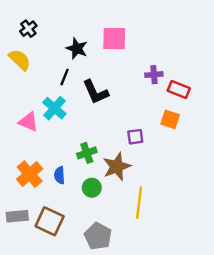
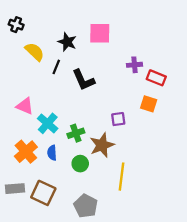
black cross: (28, 29) -> (16, 25), moved, turned -32
yellow semicircle: (20, 60) -> (35, 52), moved
cyan cross: (54, 108) -> (48, 123), moved

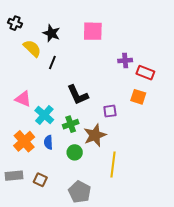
black star: (67, 42) -> (51, 33), moved
black L-shape: (83, 80) -> (78, 95), moved
brown square: (43, 193) -> (40, 180), size x0.6

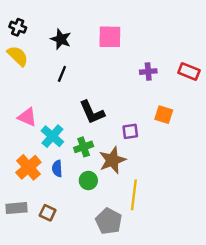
yellow semicircle: (32, 48) -> (18, 56), moved
red rectangle: (145, 73) -> (189, 72), moved
gray pentagon: (80, 192) -> (109, 221), moved

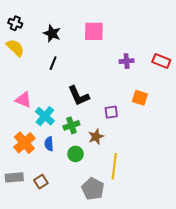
brown star: (112, 160) -> (96, 137), size x0.7
brown square: (48, 213) -> (41, 182), turned 32

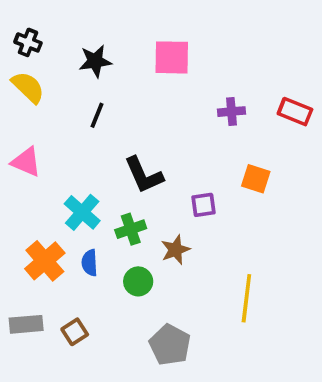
black star: (52, 33) -> (95, 61), turned -30
pink triangle: (23, 100) -> (26, 162), moved
yellow line: (114, 166) -> (246, 298), moved

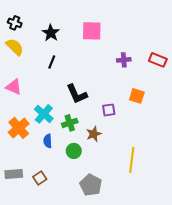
black star: (95, 61) -> (51, 33), turned -30
orange cross: (45, 261) -> (19, 128), moved

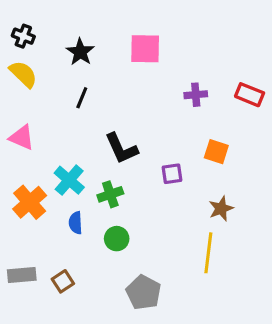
brown star: (94, 134) -> (221, 209), moved

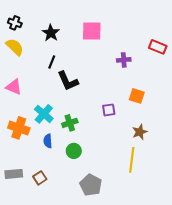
red rectangle: (250, 95) -> (158, 47), moved
black L-shape: (121, 148) -> (68, 81), moved
orange cross: (30, 202) -> (19, 128), turned -30

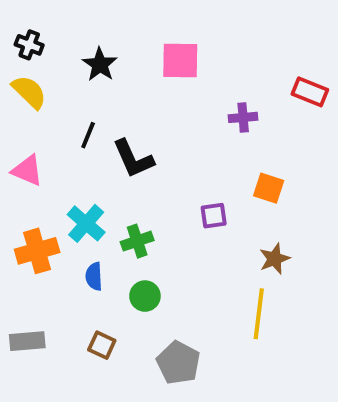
black line: (52, 62) -> (88, 135), moved
orange cross: (19, 128) -> (37, 251), turned -35
brown square: (40, 178) -> (102, 345), moved, turned -32

